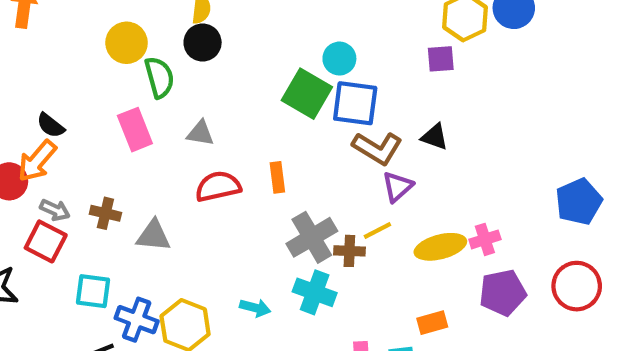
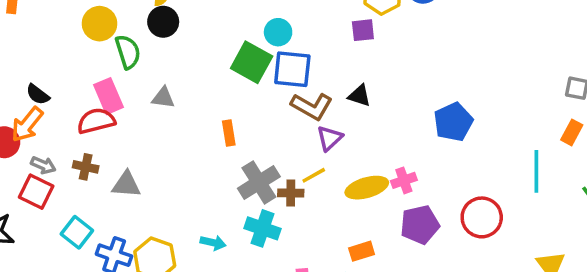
red semicircle: (218, 186) -> (96, 121), moved
blue pentagon: (579, 202) -> (453, 122), moved
cyan square: (93, 291) -> (77, 232), turned 32

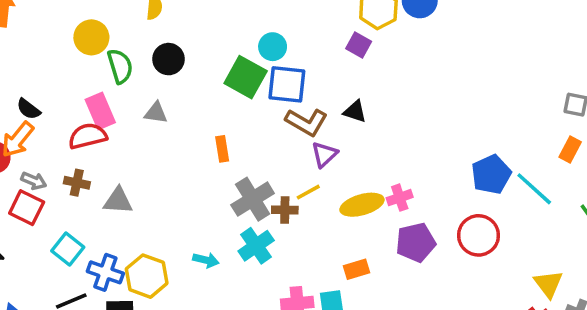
black circle: (163, 22) -> (169, 59), moved
purple square: (363, 30) -> (359, 45), turned 35
blue pentagon: (453, 122) -> (491, 174), moved
cyan line: (536, 171) -> (534, 189), turned -48
cyan cross: (263, 228) -> (256, 246), turned 36

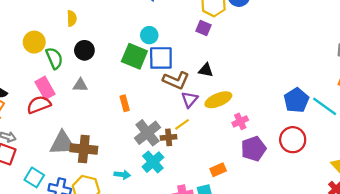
brown cross: (77, 183) -> (84, 149), moved, size x1.6
gray triangle: (118, 201) -> (63, 143), size x1.4
yellow ellipse: (362, 205) -> (218, 100), moved

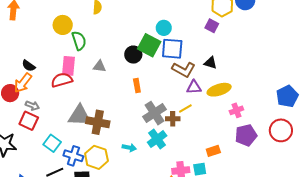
black circle: (84, 50) -> (133, 55), moved
pink rectangle: (45, 88) -> (69, 66), turned 30
purple triangle: (190, 99) -> (194, 87), turned 42

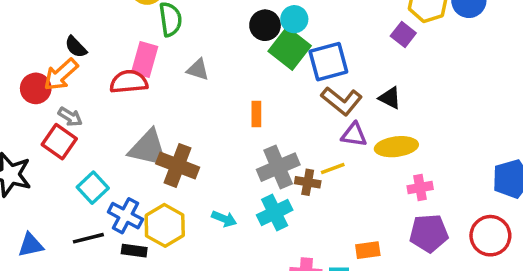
cyan circle: (164, 28) -> (294, 19), moved
blue square: (172, 49) -> (328, 62), turned -30
black circle: (133, 55) -> (265, 25), moved

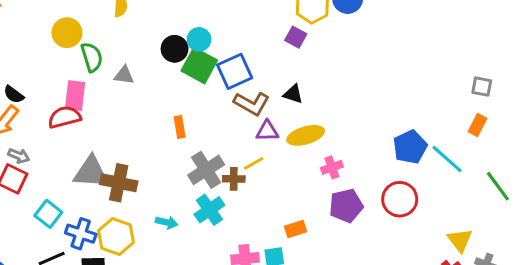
gray triangle: (198, 70) -> (124, 75), moved

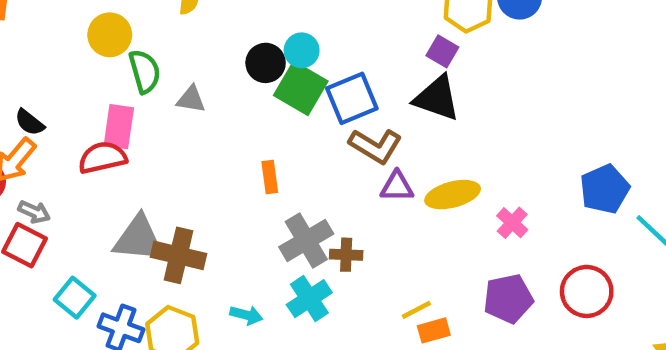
black triangle: (293, 94) -> (437, 98), moved, size x1.6
blue pentagon: (410, 147) -> (605, 189), moved
yellow line: (254, 163) -> (416, 310), moved
pink cross: (332, 167) -> (512, 223), moved, turned -30

